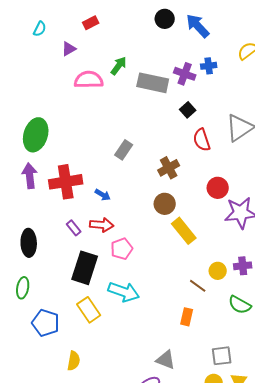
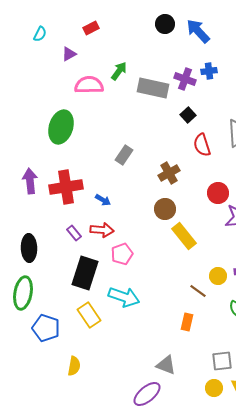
green ellipse: (36, 135) -> (61, 127), moved
green ellipse: (23, 288) -> (23, 293), size x1.5

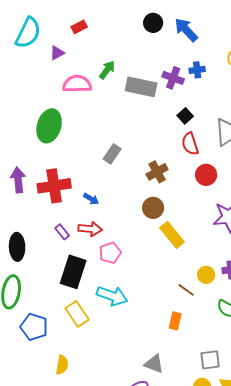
cyan semicircle: (40, 34) -> (28, 33), size x2.0
black square: (188, 115) -> (185, 116), moved
red circle: (218, 193) -> (206, 175), moved

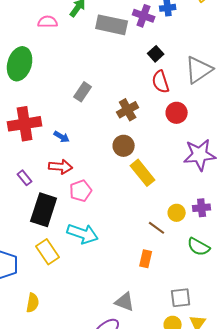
pink semicircle: (77, 84) -> (48, 22), size x0.7
purple rectangle: (62, 232) -> (25, 178), moved

